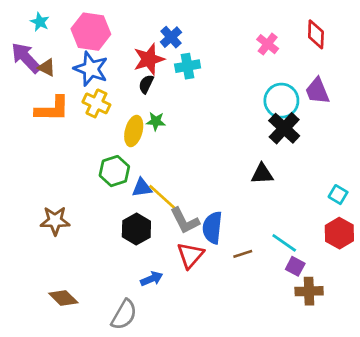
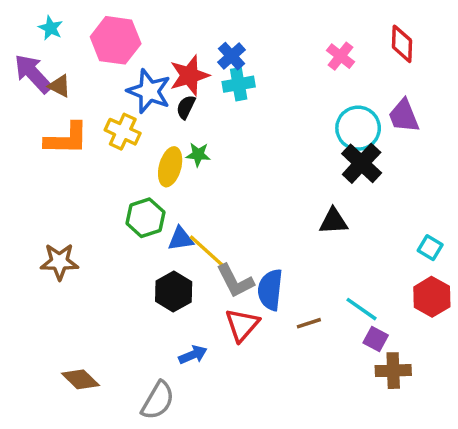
blue cross: (171, 37) -> (232, 56), moved
blue star: (91, 69) -> (149, 91), moved
brown star: (55, 221) -> (59, 262), moved

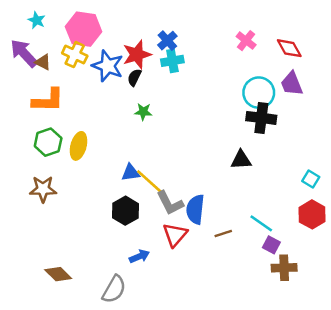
red diamond: (402, 44) -> (289, 48), moved, turned -32
yellow cross: (123, 132) -> (75, 55), moved
black cross: (362, 163) -> (261, 118), turned -36
yellow ellipse: (170, 167) -> (79, 146), moved
green hexagon: (145, 218) -> (48, 142), moved

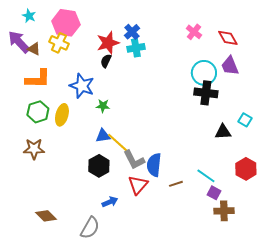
blue star: (108, 66) -> (82, 86), moved
green star: (143, 112) -> (103, 106), moved
black triangle: (241, 160) -> (223, 132), moved
cyan square: (311, 179) -> (245, 120), moved

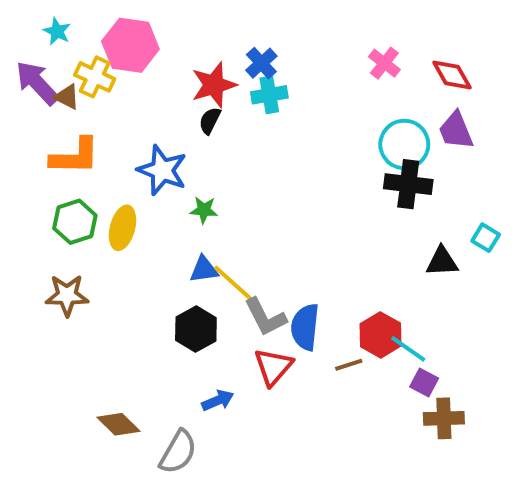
yellow cross: (59, 43) -> (95, 77), moved
red hexagon: (246, 169) -> (380, 335), moved
brown diamond: (46, 216) -> (119, 424), moved

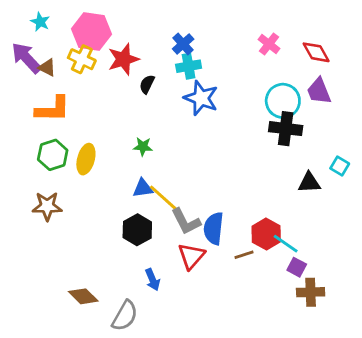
yellow cross: (95, 77) -> (82, 59), moved
red star: (214, 85) -> (123, 59), moved
blue star: (162, 170) -> (201, 98), moved
blue arrow: (218, 400) -> (153, 280), turned 90

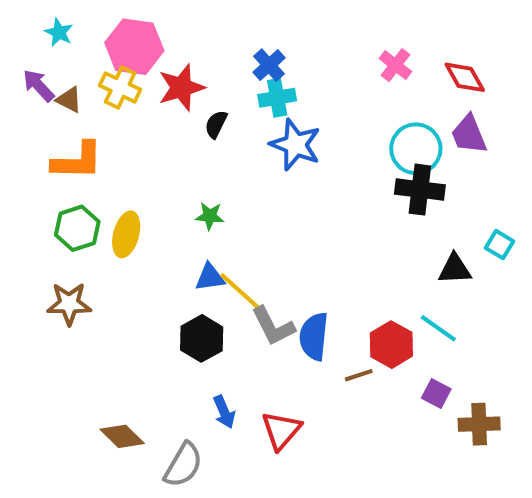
purple arrow: (26, 58) -> (38, 85), size x0.7
cyan line: (286, 244) -> (438, 328), moved
red triangle: (191, 256) -> (281, 430), moved
brown cross: (311, 292) -> (479, 424), moved

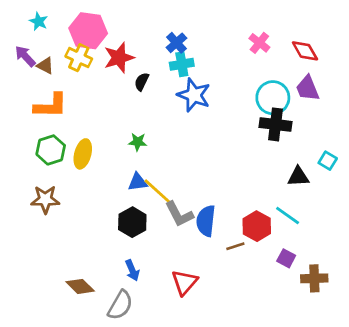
blue arrow: (224, 412) -> (132, 270), moved

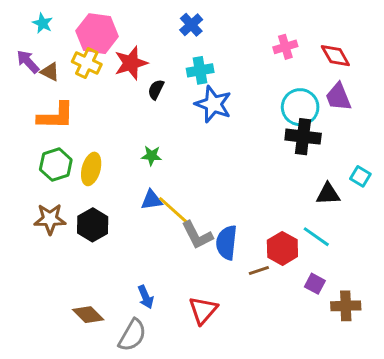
blue cross: (176, 43) -> (191, 25), moved
pink cross: (259, 43) -> (285, 47), turned 35
black hexagon: (132, 222) -> (93, 225), moved

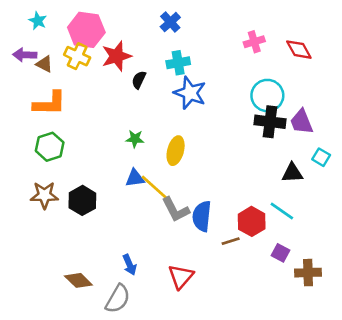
purple arrow: (28, 62) -> (25, 55), turned -45
purple trapezoid: (338, 97) -> (301, 122), moved
yellow ellipse: (91, 169) -> (176, 151), moved

